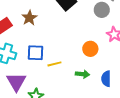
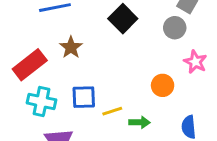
green arrow: (82, 74) -> (139, 122), moved

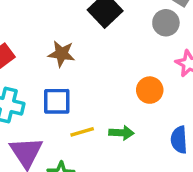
brown star: (71, 47) -> (61, 54), moved, turned -30
yellow line: (112, 111) -> (82, 132), moved

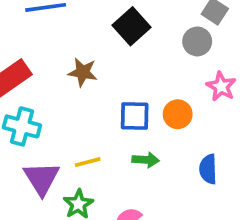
blue square: (57, 101) -> (135, 116), moved
yellow line: (82, 132) -> (88, 162), moved

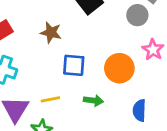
orange circle: (178, 114) -> (119, 68), size x1.4
blue square: (135, 116) -> (74, 65), moved

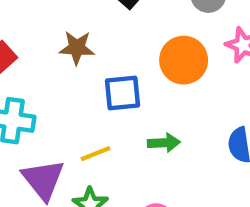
orange circle: (119, 68) -> (184, 60), moved

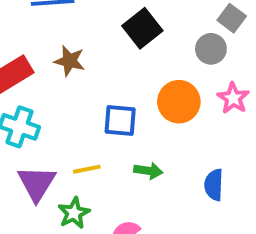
brown star: (77, 48) -> (70, 61), moved

